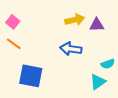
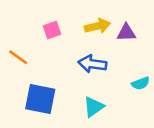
pink square: (13, 22) -> (52, 30), moved, turned 32
cyan triangle: (98, 82) -> (94, 107), moved

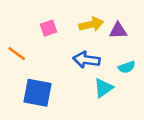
cyan semicircle: (141, 83) -> (127, 67), moved
cyan triangle: (94, 107) -> (103, 88), moved

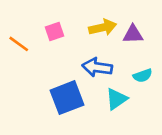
orange line: (17, 54) -> (19, 44), moved
blue square: (38, 93) -> (67, 98), moved, turned -32

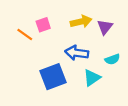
purple triangle: (133, 34) -> (105, 27), turned -49
orange line: (19, 44) -> (25, 34), moved

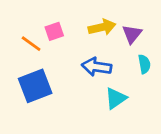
cyan semicircle: (112, 59) -> (144, 64), moved, turned -80
blue square: (53, 77) -> (35, 86), moved

